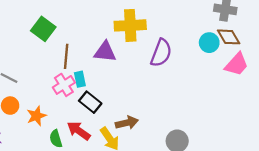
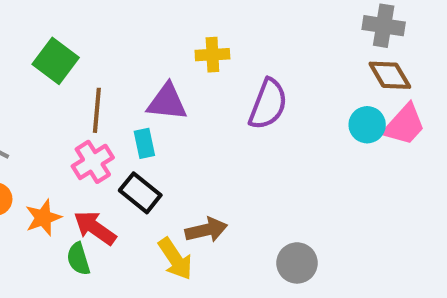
yellow cross: (130, 25) -> (212, 55), size x0.6
cyan circle: (209, 43) -> (367, 125), moved
cyan rectangle: (80, 79) -> (144, 143), moved
red arrow: (79, 131) -> (95, 228), moved

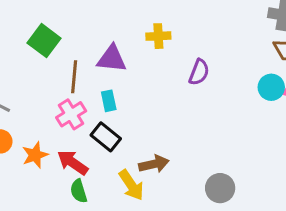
purple triangle: (167, 102) -> (112, 59), moved
purple semicircle: (268, 104) -> (199, 72), size x0.7
green semicircle: (78, 259) -> (79, 191), moved

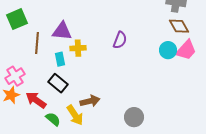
yellow cross: (158, 36) -> (78, 48), moved
green square: (44, 41) -> (17, 19), turned 30
pink cross: (71, 114) -> (15, 76), moved
green semicircle: (79, 191) -> (53, 119), moved, turned 147

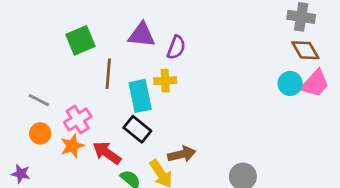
purple triangle: (62, 31) -> (142, 35), moved
purple semicircle: (120, 40) -> (176, 47), moved
cyan rectangle: (60, 59) -> (140, 96), size x1.6

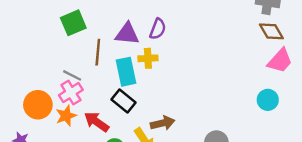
purple triangle: (142, 35) -> (127, 34), moved
cyan circle: (290, 83) -> (268, 100), moved
gray line: (39, 100) -> (72, 75), moved
orange circle: (40, 133) -> (38, 105), size x1.5

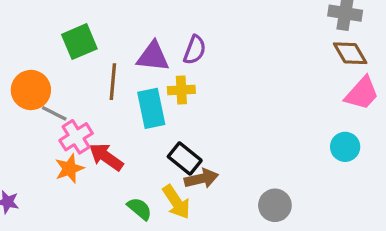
gray line: (72, 75) -> (54, 113), moved
black rectangle: (123, 101) -> (185, 159), moved
orange circle: (38, 105) -> (31, 90), moved
red arrow: (97, 122) -> (106, 157), moved

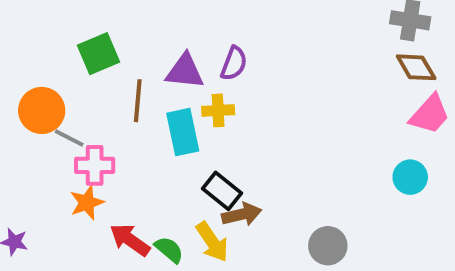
pink cross: (76, 137) -> (95, 165), turned 32
red arrow: (106, 157) -> (130, 240), moved

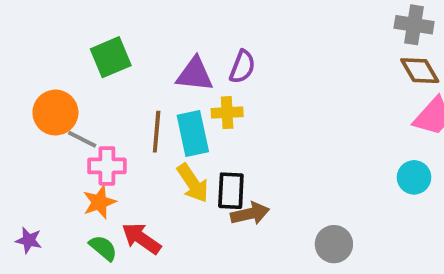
brown line: (138, 101) -> (157, 132), moved
black rectangle: (222, 191) -> (231, 191), turned 54
yellow arrow: (212, 242) -> (193, 183), moved
green semicircle: (169, 250) -> (103, 248), moved

